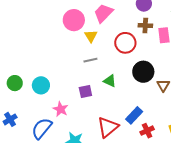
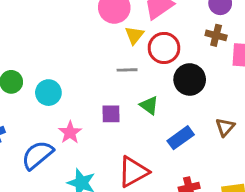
red circle: (125, 43) -> (164, 48), moved
black circle: (143, 72) -> (190, 79), moved
blue rectangle: (134, 115) -> (181, 138), moved

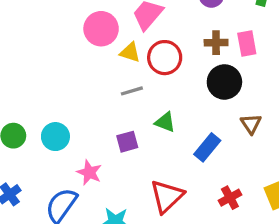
yellow triangle: (134, 35) -> (130, 52), turned -36
brown cross: (216, 35) -> (216, 43), moved
black circle: (190, 79) -> (224, 82), moved

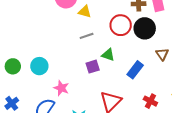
red circle: (165, 58) -> (121, 25), moved
purple square: (127, 142) -> (93, 67), moved
red cross: (230, 198) -> (150, 101), turned -32

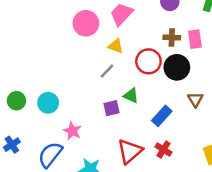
yellow triangle: (85, 12) -> (116, 46), moved
gray line: (87, 36) -> (107, 71), turned -32
red cross: (150, 101) -> (163, 150), moved

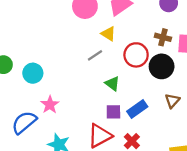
purple square: (111, 108) -> (113, 112), moved

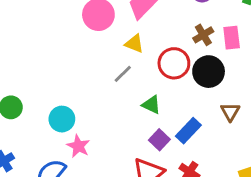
brown cross: (163, 37) -> (203, 35), turned -35
cyan circle: (33, 73) -> (62, 119), moved
purple square: (113, 112) -> (159, 140), turned -35

